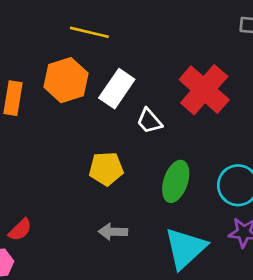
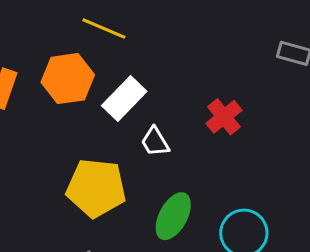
red cross: (204, 90) -> (224, 117), size x0.6
yellow pentagon: (106, 169) -> (96, 188), size x1.5

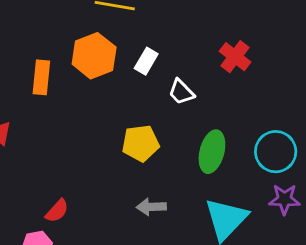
white rectangle: (124, 98) -> (146, 61), size x0.7
yellow pentagon: (96, 188) -> (140, 143), size x0.7

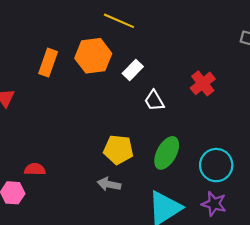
yellow pentagon: (140, 143) -> (118, 150), moved
red semicircle: (57, 211) -> (35, 169), turned -144

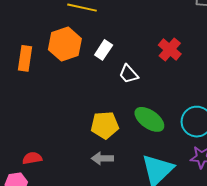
green ellipse: (167, 153) -> (149, 119), turned -72

